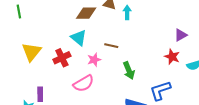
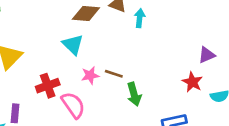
brown line: (111, 46) -> (114, 74), moved
red cross: (62, 58) -> (48, 86), moved
pink semicircle: (84, 83) -> (73, 105), turned -100

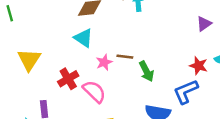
red star: (192, 82) -> (198, 66), moved

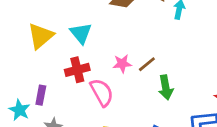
cyan triangle: (83, 38) -> (81, 33), moved
brown line: (125, 57) -> (147, 64), turned -63

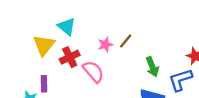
yellow triangle: (41, 36) -> (44, 45), moved
green arrow: (166, 87) -> (152, 67), moved

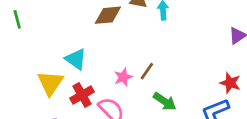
green arrow: (152, 67) -> (165, 101), moved, turned -30

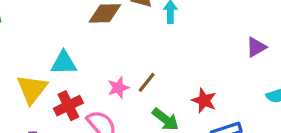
cyan triangle: (76, 59) -> (64, 63), turned -40
red star: (230, 83) -> (204, 101), moved

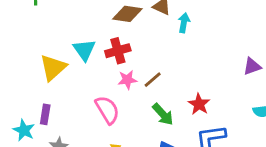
cyan triangle: (64, 63) -> (84, 50), turned 45
red cross: (68, 106) -> (118, 51), moved

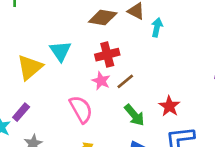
red cross: (118, 51) -> (107, 55), moved
pink star: (127, 80) -> (101, 81), turned 30
purple rectangle: (45, 114) -> (21, 112), turned 30

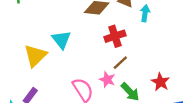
red cross: (107, 55) -> (115, 36), moved
pink star: (101, 81) -> (107, 80), moved

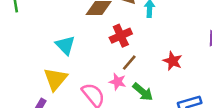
yellow triangle: (35, 56) -> (55, 79), moved
red star: (160, 82) -> (173, 61), moved

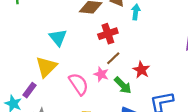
red star: (173, 61) -> (141, 70), moved

